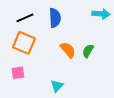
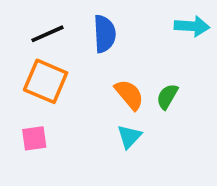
cyan triangle: (57, 86) -> (129, 136), moved

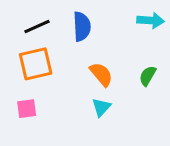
orange square: (46, 81) -> (36, 64), turned -36
green semicircle: (167, 97) -> (148, 76), moved

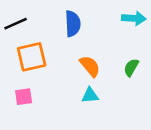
black line: (37, 26) -> (16, 24), moved
cyan triangle: (101, 107) -> (90, 95), turned 42

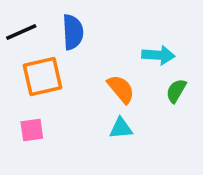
cyan arrow: (134, 18) -> (158, 55), moved
blue semicircle: (73, 24) -> (73, 32), moved

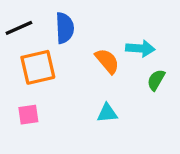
orange semicircle: (121, 89) -> (107, 61), moved

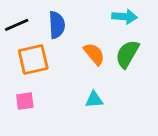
cyan arrow: (140, 48) -> (125, 17), moved
green semicircle: (156, 80) -> (127, 54), moved, size x1.5

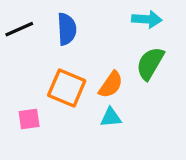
orange semicircle: (94, 54) -> (111, 85), moved, turned 75
orange square: (33, 60) -> (67, 88), moved, turned 36

